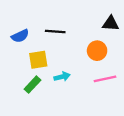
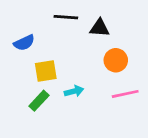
black triangle: (111, 24) -> (100, 28), moved
black line: (55, 31) -> (66, 17), moved

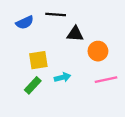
black triangle: (100, 28) -> (75, 34), moved
blue semicircle: (24, 43) -> (25, 22), moved

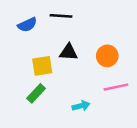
black triangle: (75, 34) -> (68, 52), moved
cyan arrow: (62, 77) -> (81, 106), moved

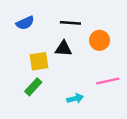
black line: (61, 16) -> (70, 23), moved
orange circle: (107, 56) -> (100, 40), moved

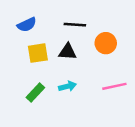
yellow square: (39, 61) -> (38, 53), moved
cyan arrow: (75, 98) -> (68, 86), moved

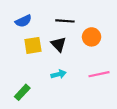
black triangle: (68, 52) -> (58, 44), turned 42
green rectangle: (35, 92) -> (22, 92), moved

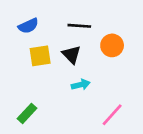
cyan arrow: (58, 74) -> (81, 85), moved
pink line: (99, 74) -> (112, 115), moved, turned -36

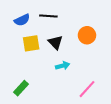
black line: (79, 26) -> (48, 16), moved

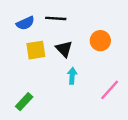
cyan arrow: (63, 66) -> (72, 76), turned -72
pink line: (87, 89) -> (110, 90), moved

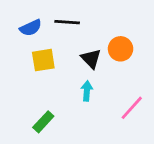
black triangle: (64, 49) -> (91, 59), moved
green rectangle: (24, 102) -> (43, 122), moved

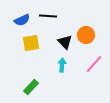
pink line: (132, 108) -> (94, 64), moved

